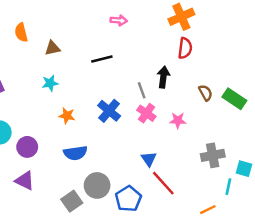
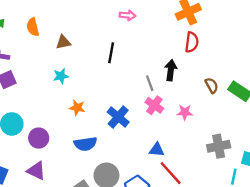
black line: (102, 59) -> (111, 53), turned -66
blue cross: (109, 111) -> (118, 117), moved
blue triangle: (149, 159) -> (157, 150), turned -49

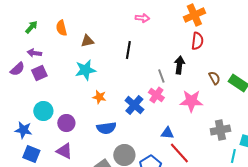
cyan star: (61, 76) -> (85, 70), size x1.5
pink cross: (154, 105) -> (156, 95), moved
pink star: (185, 112) -> (191, 101), size x1.6

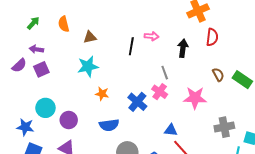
pink arrow: (142, 18) -> (152, 36), moved
red semicircle: (197, 41) -> (212, 37), moved
black arrow: (179, 65) -> (183, 48), moved

